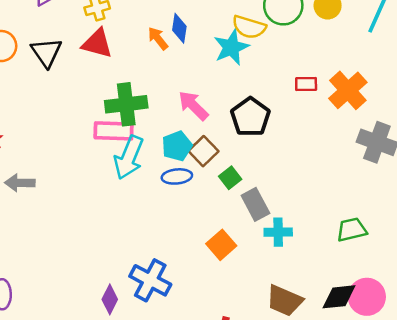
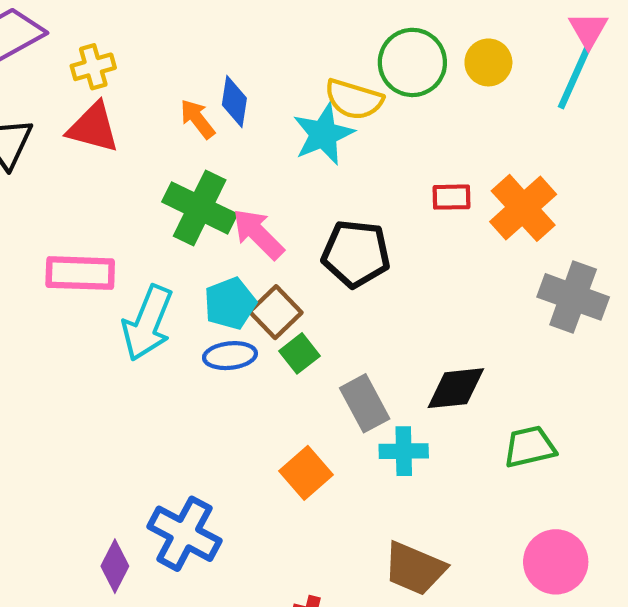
green cross: (126, 104) -> (200, 208), moved, turned 33
black pentagon: (250, 117) -> (356, 254), turned -30
pink rectangle: (114, 131) -> (80, 273), moved
green square: (230, 178) -> (299, 353), moved
black diamond: (339, 297) -> (456, 388), moved

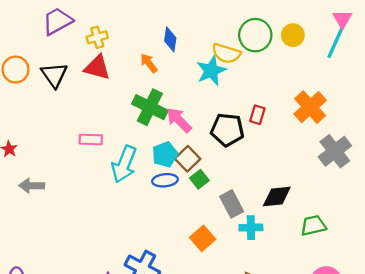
blue diamond: (234, 102) -> (170, 39), moved
red rectangle: (451, 197) -> (257, 115), moved, turned -72
pink rectangle: (80, 273) -> (91, 139), size x0.7
gray cross: (573, 297) -> (335, 151), turned 32

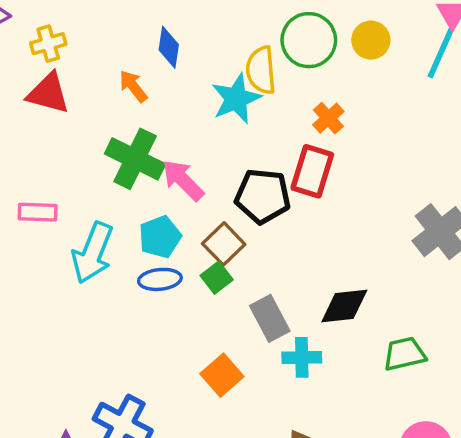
yellow semicircle: (226, 53) -> (261, 70), turned 68
orange cross: (310, 107) -> (328, 118), moved, size x0.6
red rectangle: (257, 115) -> (312, 171), size x1.6
brown square: (188, 159) -> (224, 244), moved

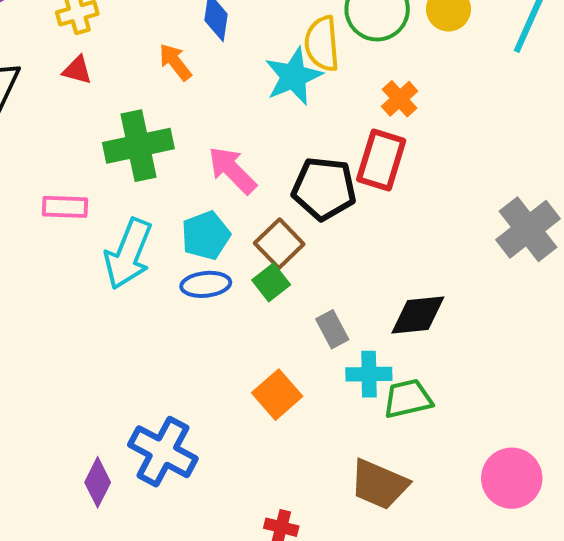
red triangle: (48, 93) -> (77, 70), size x0.6
green cross: (135, 159) -> (138, 146), moved, turned -38
gray rectangle: (270, 318) -> (332, 329), size x0.7
green trapezoid: (405, 354) -> (408, 399), moved

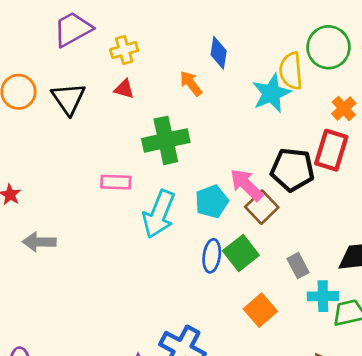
pink arrow: (232, 170) -> (246, 185), moved
green square: (271, 282) -> (241, 253), moved, size x1.4
blue ellipse: (206, 284) -> (212, 256), moved, turned -76

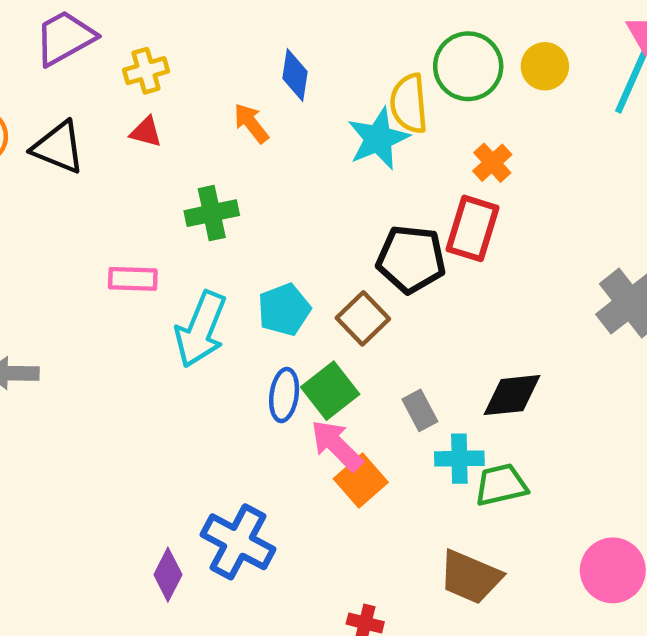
black triangle: (68, 99) -> (58, 147), turned -33
green cross: (166, 140) -> (212, 213), size x0.7
pink arrow: (246, 185) -> (337, 445), moved

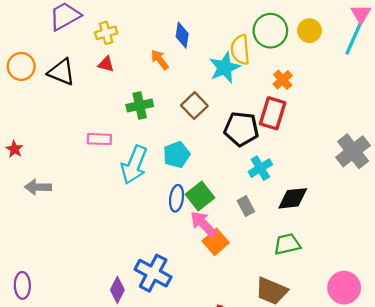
brown square: (363, 318) -> (194, 106), moved
cyan cross: (459, 459) -> (260, 168), moved, turned -30

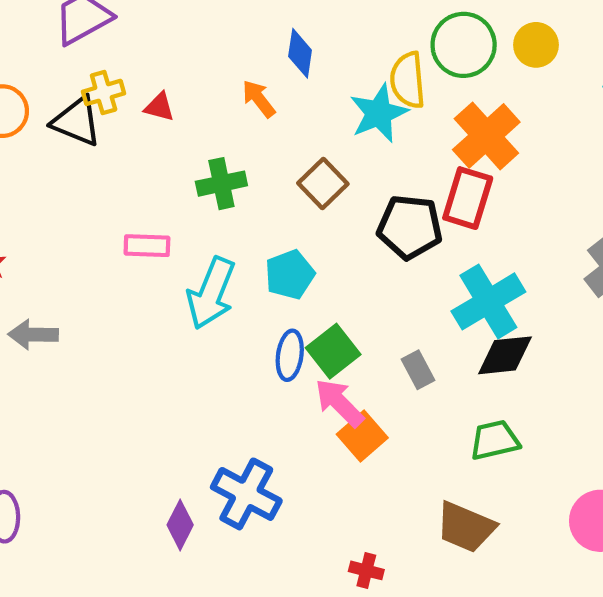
yellow cross: (106, 33) -> (104, 92), moved
orange cross: (283, 80) -> (486, 136), size x1.8
cyan cross: (260, 168) -> (488, 301), moved, size x1.6

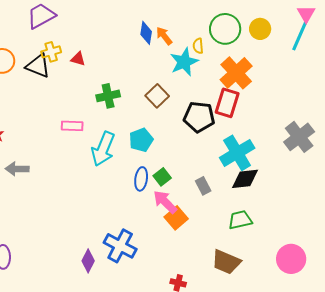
yellow semicircle: (408, 80) -> (198, 46), size x0.6
orange arrow: (259, 99) -> (164, 36), moved
green square: (333, 351) -> (162, 177), size x0.7

